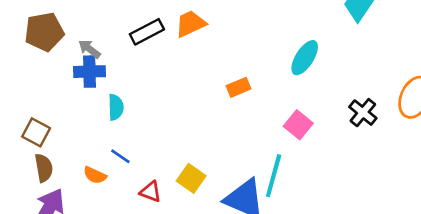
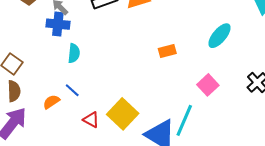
orange semicircle: (95, 175) -> (51, 102), turned 114
yellow square: (191, 178) -> (123, 114), size x1.4

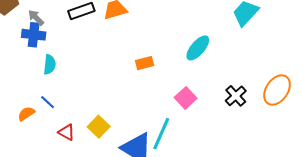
yellow square: (123, 114) -> (99, 127), size x0.7

